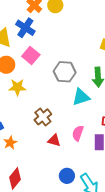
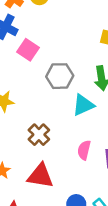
pink square: (31, 55) -> (28, 50), moved
red triangle: (54, 140) -> (40, 176), moved, size x1.6

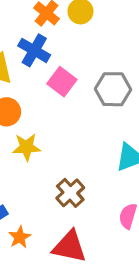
gray hexagon: (60, 76) -> (113, 89), moved

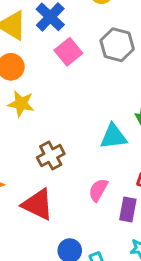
gray hexagon: (113, 89) -> (117, 45), moved

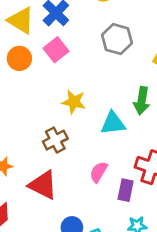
pink square: (68, 52) -> (56, 50), moved
yellow star: (21, 104) -> (74, 102), moved

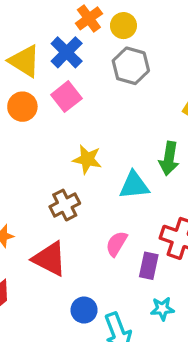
gray hexagon: (117, 39) -> (131, 66), moved

